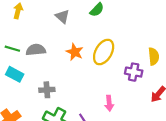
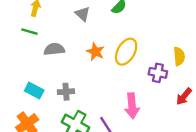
green line: (12, 49) -> (29, 32), moved
cyan rectangle: (15, 74) -> (34, 91), moved
pink arrow: (109, 103) -> (132, 106), size x1.5

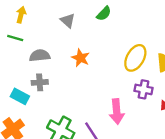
yellow ellipse: (126, 52) -> (135, 58), moved
purple cross: (158, 73) -> (143, 89), moved
gray cross: (66, 92) -> (40, 82), moved

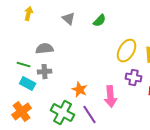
green semicircle: (104, 14) -> (100, 21), moved
green line: (15, 38) -> (24, 65), moved
orange star: (81, 58) -> (80, 90), moved

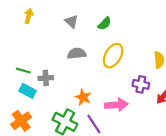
gray semicircle: (45, 49) -> (77, 53), moved
yellow ellipse: (127, 51) -> (113, 56), moved
pink arrow: (111, 97) -> (116, 105), turned -90

